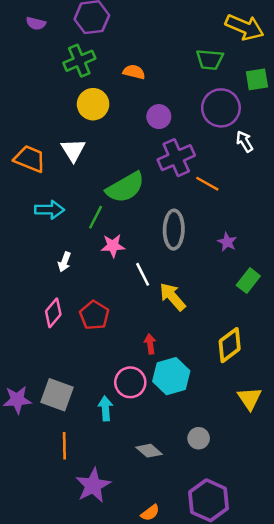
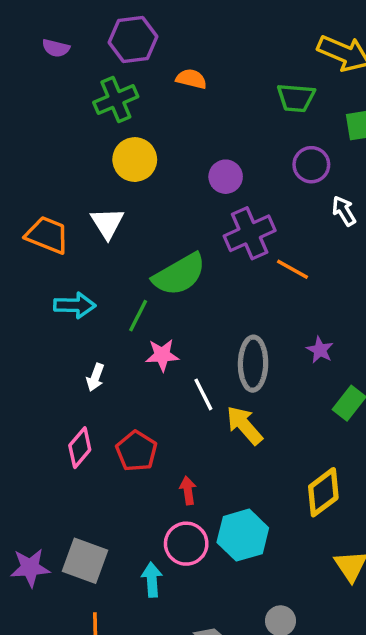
orange semicircle: (134, 72) -> (191, 79), moved
purple circle: (221, 108) -> (311, 165), size x0.7
gray ellipse: (174, 230) -> (253, 364), moved
red arrow: (150, 344) -> (188, 490), moved

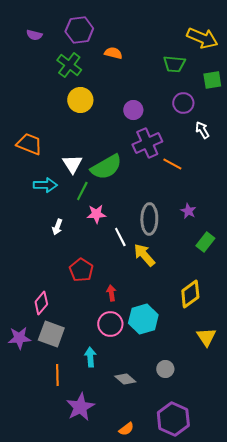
green cross: (116, 100) -> (69, 65), turned -30
white triangle: (107, 223) -> (72, 164), moved
pink diamond: (80, 448) -> (41, 303), moved
cyan arrow: (152, 580) -> (90, 357), moved

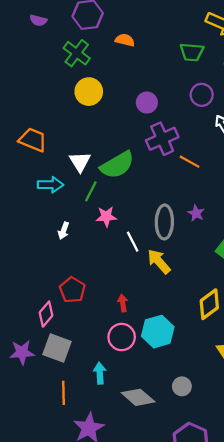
purple star: (188, 211) -> (196, 213), moved
red pentagon: (81, 270) -> (72, 290), moved
gray diamond: (125, 379) -> (138, 397), size x1.4

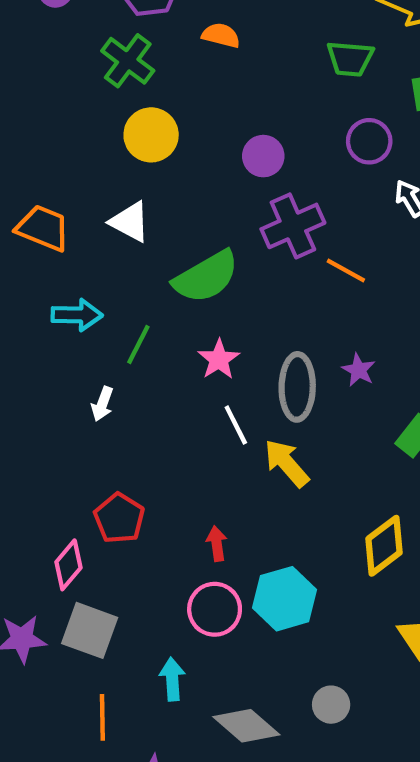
white triangle: (80, 162) -> (130, 222), moved, turned -30
green line: (91, 191) -> (138, 345), moved
pink star: (106, 216) -> (219, 359), moved, turned -30

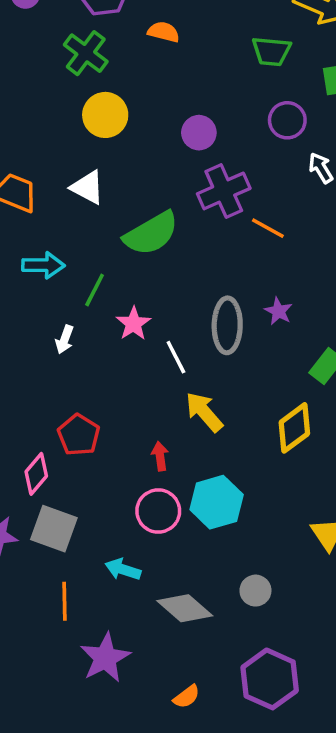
pink star: (219, 359) -> (133, 324), moved
yellow arrow: (287, 463) -> (204, 412), moved
yellow diamond: (384, 546) -> (294, 428), moved
cyan arrow: (172, 679) -> (123, 569), turned -68

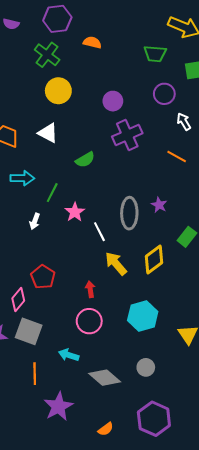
orange line: (268, 228) -> (177, 157), moved
green semicircle: (151, 233) -> (85, 160), size x0.6
yellow diamond: (294, 428) -> (154, 259), moved
cyan hexagon: (217, 502) -> (143, 316), moved

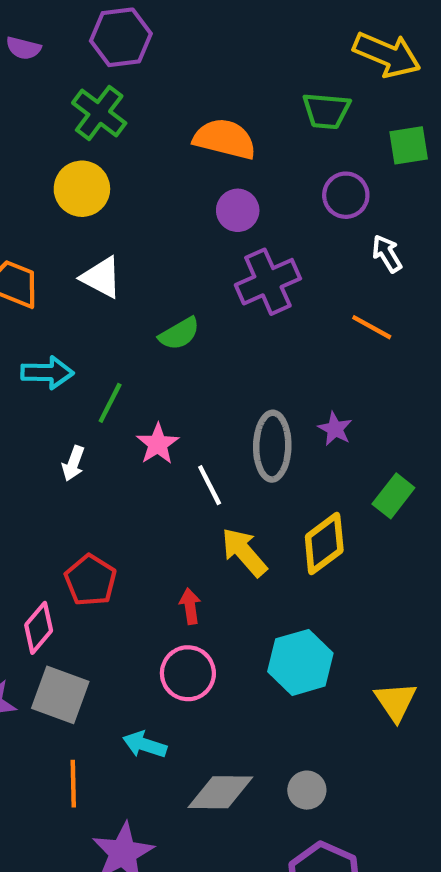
orange semicircle: (92, 42) -> (225, 139), moved, size x1.6
yellow circle: (58, 91) -> (82, 189), moved
gray circle: (146, 367) -> (307, 790), moved
gray diamond: (105, 378) -> (220, 792), turned -40

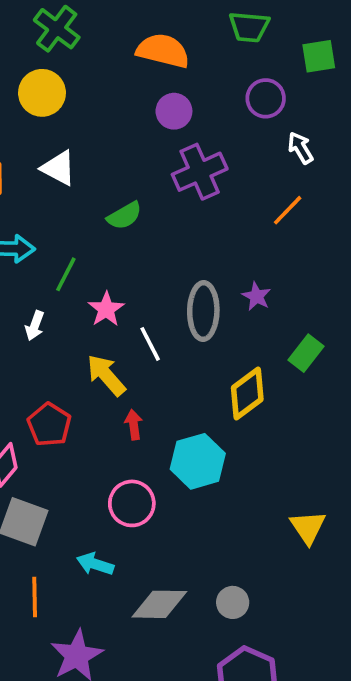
orange line: (372, 327) -> (288, 210), turned -75
yellow arrow: (244, 552) -> (106, 375), moved
red arrow: (190, 606) -> (134, 425), moved
cyan hexagon: (300, 662) -> (198, 461), moved

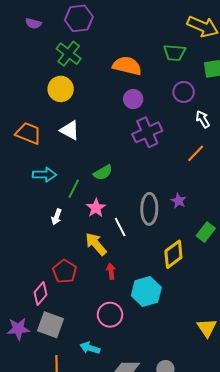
green semicircle: (124, 216) -> (103, 173), moved

